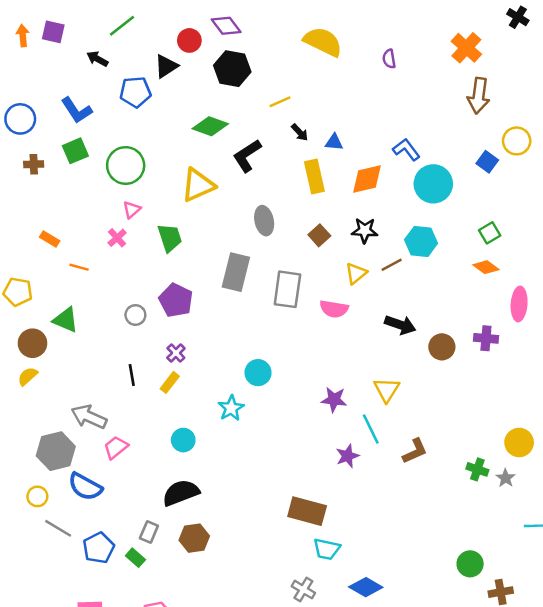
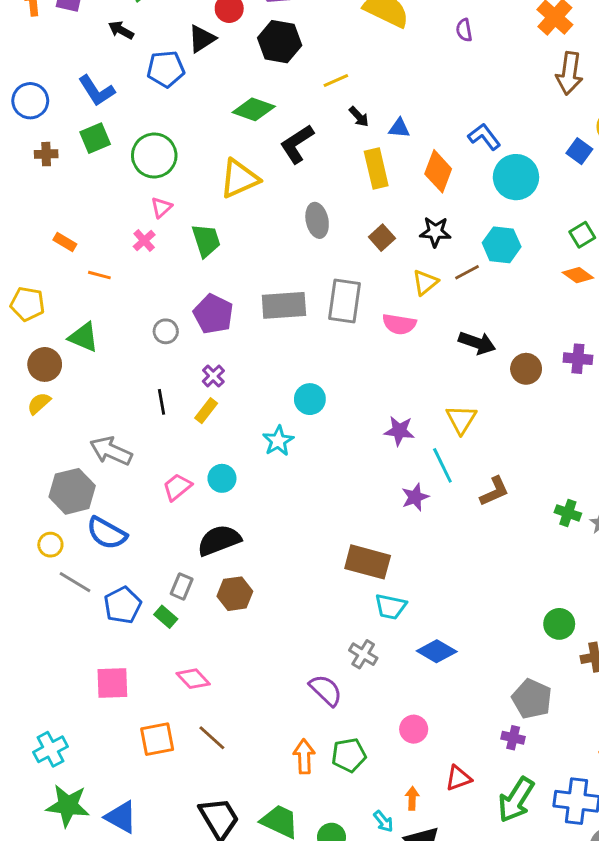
orange diamond: (367, 179) -> (438, 171), turned -56
gray rectangle: (236, 272) -> (284, 305), moved, turned 72
pink trapezoid: (116, 447) -> (177, 487), moved

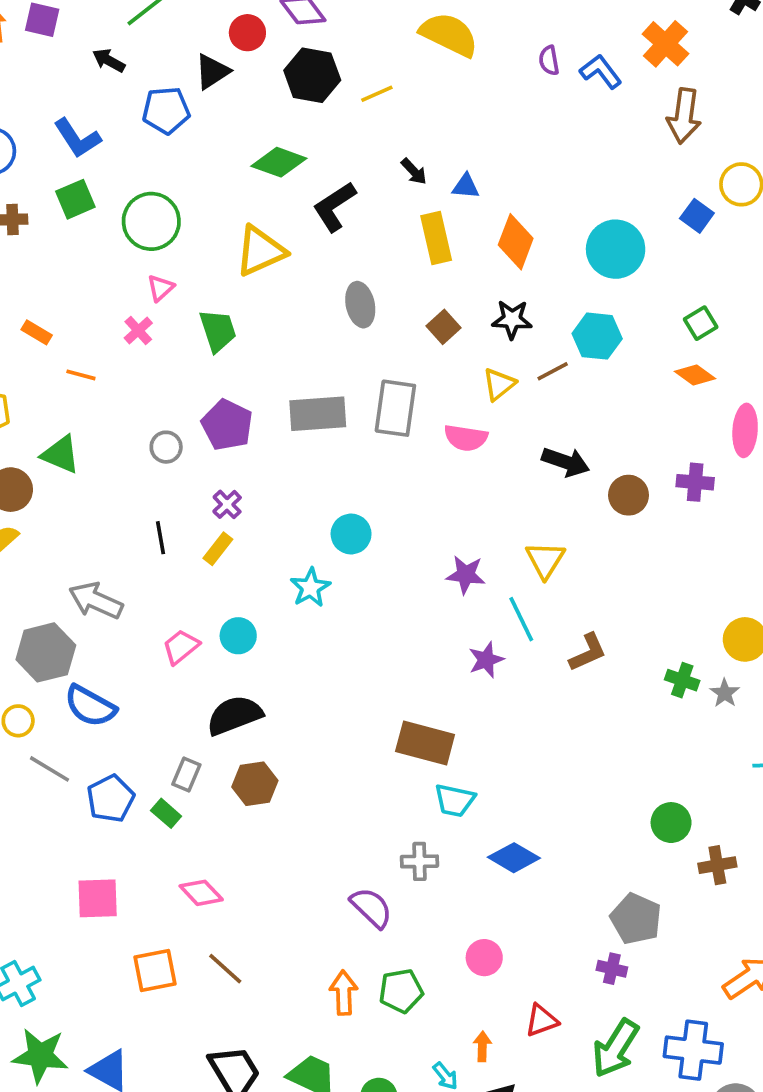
yellow line: (336, 81) -> (377, 94), moved
blue L-shape: (484, 137) -> (601, 72), moved
gray cross: (363, 654) -> (419, 861), turned -32

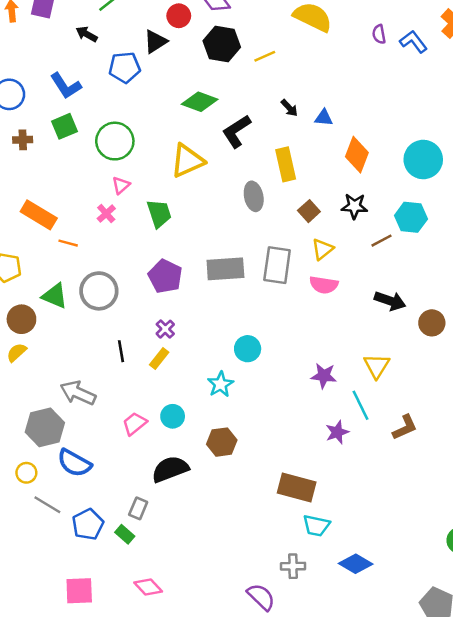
yellow rectangle: (436, 238) -> (286, 164), moved
orange rectangle: (37, 332) -> (39, 215), size x1.8
yellow triangle: (499, 384) -> (322, 249), moved
gray circle: (166, 447) -> (99, 291), moved, size x1.8
brown hexagon: (255, 784) -> (222, 442), moved

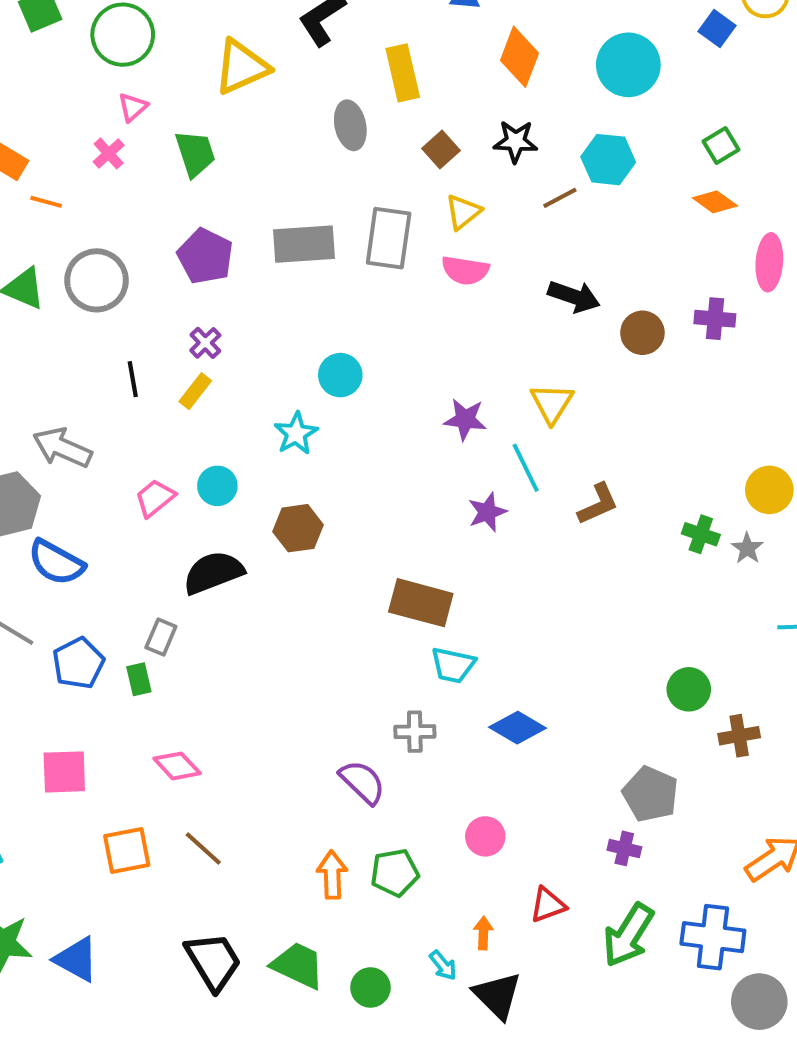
green rectangle: (125, 534) -> (139, 679), turned 36

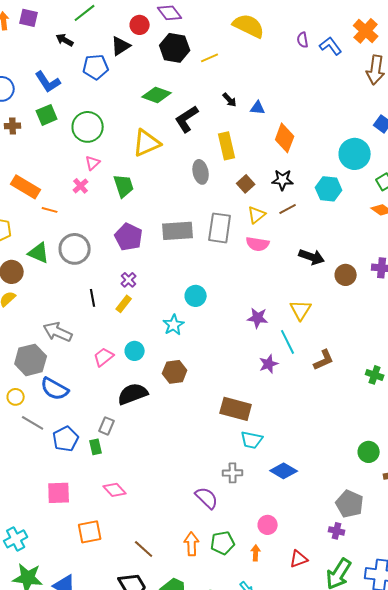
cyan circle: (628, 65) -> (355, 154), moved
brown line: (560, 198) -> (288, 209), moved
brown line: (203, 848) -> (144, 549), moved
orange arrow: (483, 933) -> (256, 553), moved

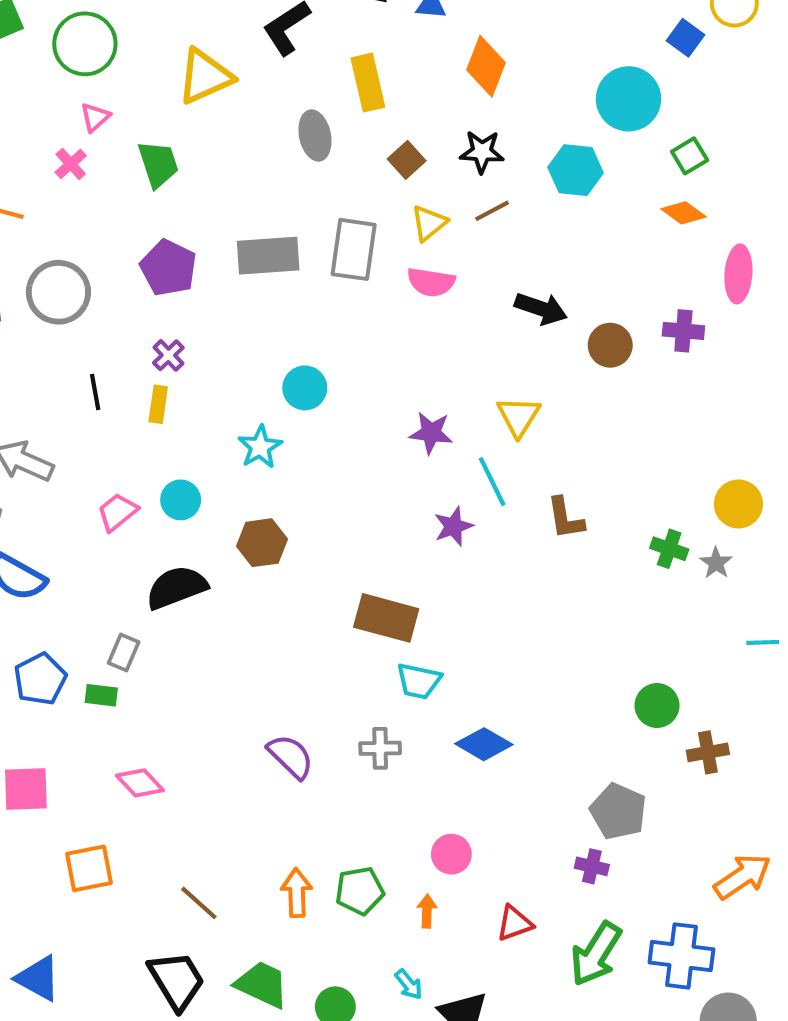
yellow rectangle: (124, 304) -> (158, 404), turned -30
brown L-shape: (324, 360) -> (565, 518), turned 105
green rectangle: (96, 447) -> (101, 695), turned -70
purple semicircle: (207, 498) -> (291, 756), moved

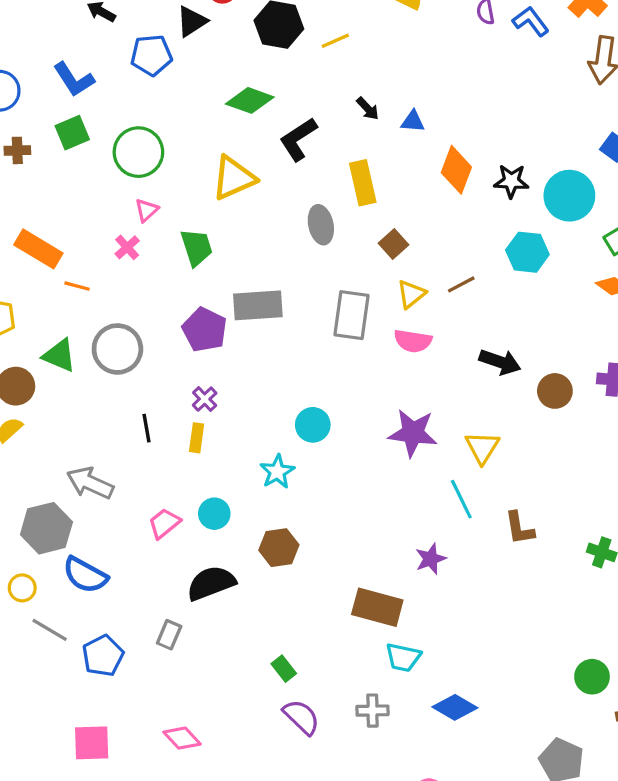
black star: (482, 152) -> (511, 181), moved
gray rectangle: (268, 256) -> (258, 305), moved
purple star: (431, 433) -> (413, 433), moved, size x1.4
purple star: (453, 526) -> (431, 559), moved
green rectangle: (101, 695) -> (284, 669), moved, turned 45

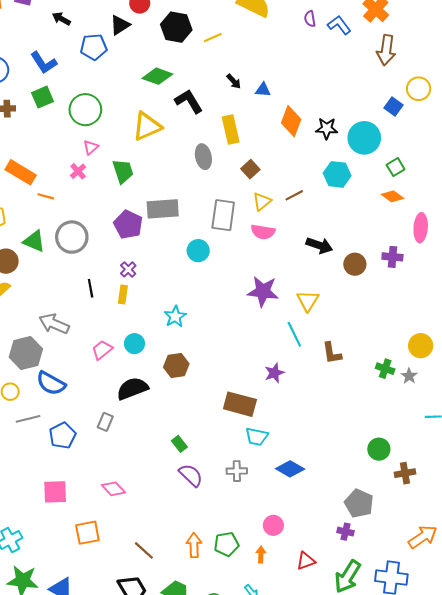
black L-shape: (298, 139) -> (189, 101), turned 92
cyan circle: (313, 425) -> (198, 251), moved
gray line: (50, 630) -> (28, 419), turned -45

